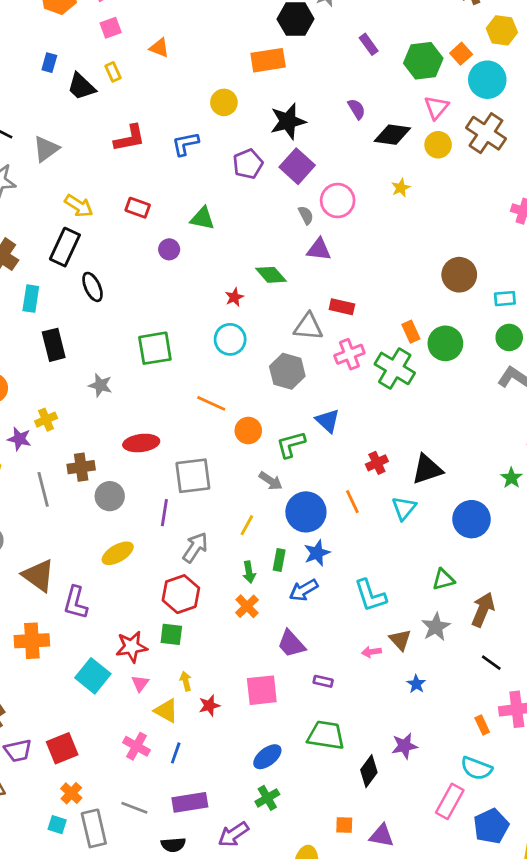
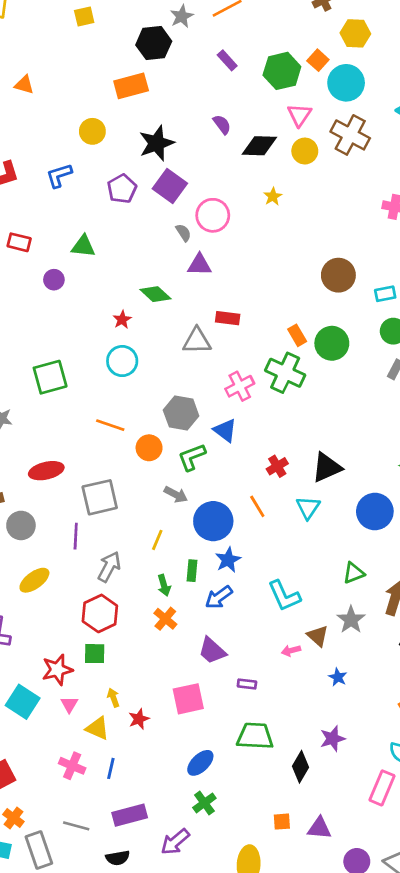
pink cross: (349, 354) -> (240, 386), moved
gray hexagon: (287, 371) -> (181, 413), moved

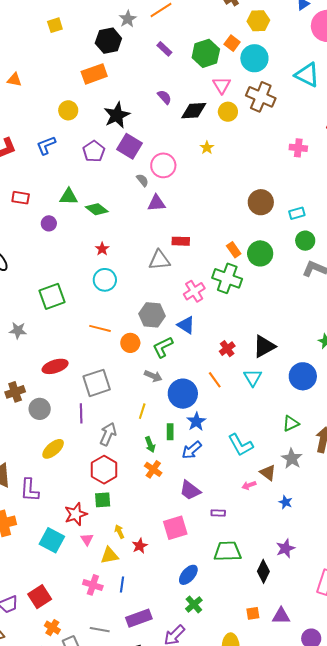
green diamond: (155, 294) -> (97, 209), moved
yellow triangle: (97, 728) -> (109, 555), turned -30

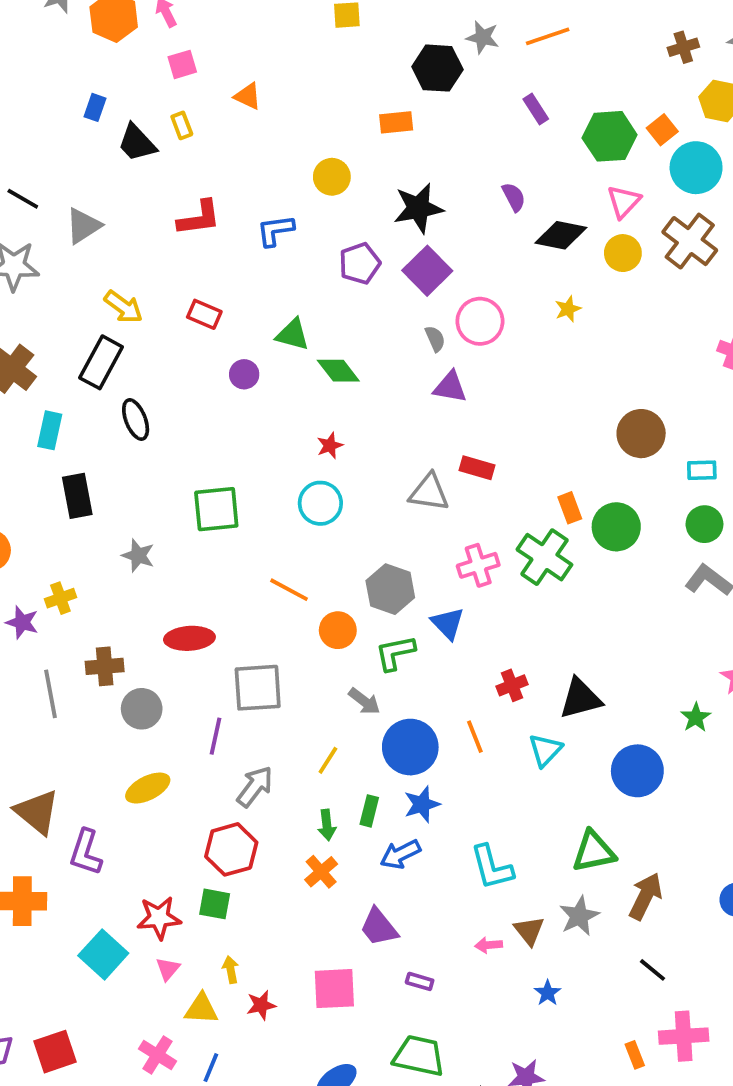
gray star: (128, 19) -> (483, 37), turned 30
orange rectangle: (94, 74) -> (396, 122), size x0.7
green triangle: (291, 423) -> (594, 851), size x1.4

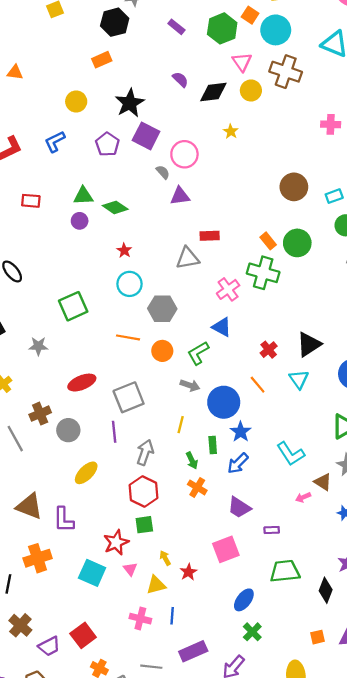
purple circle: (244, 374) -> (80, 221), moved
gray hexagon: (390, 589) -> (162, 309), moved

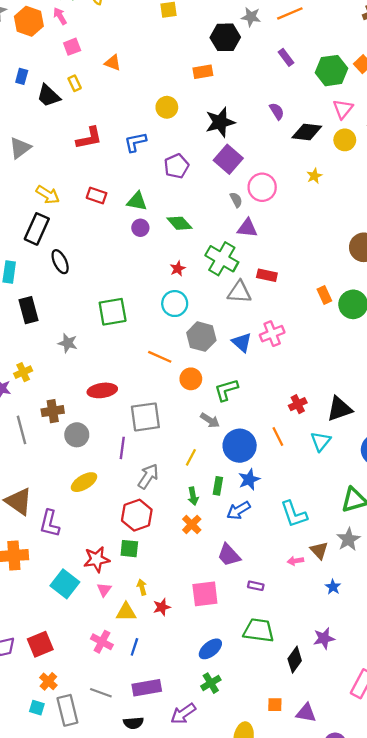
purple pentagon: (107, 144) -> (176, 166), moved
green triangle: (83, 196) -> (137, 201), moved
green cross: (263, 273) -> (222, 259), moved
blue triangle: (222, 327) -> (242, 342), moved

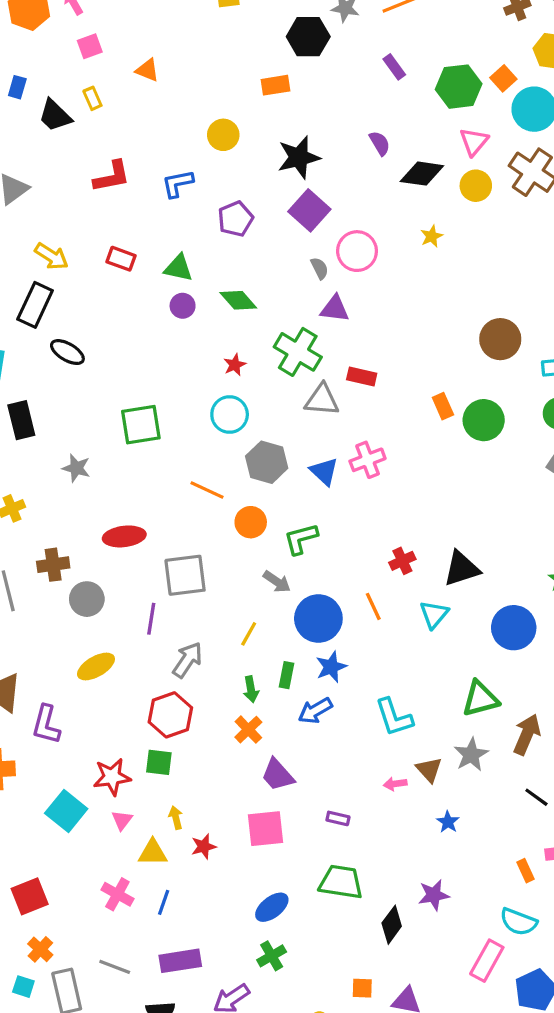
black ellipse: (60, 262) -> (67, 352), turned -35
purple trapezoid: (229, 555) -> (278, 775), moved

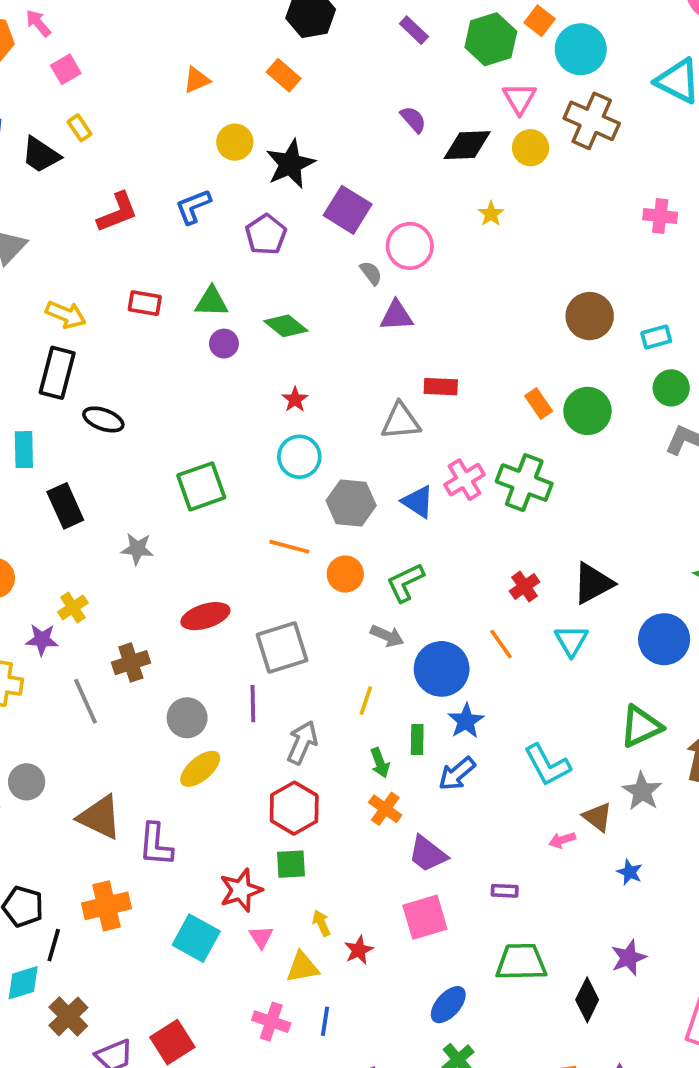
orange triangle: (147, 70) -> (197, 80), moved, turned -35
orange rectangle: (276, 85) -> (284, 75), turned 60
black star: (299, 157) -> (290, 164), moved
green cross: (298, 352) -> (524, 483), moved
gray circle: (87, 599) -> (187, 718), moved

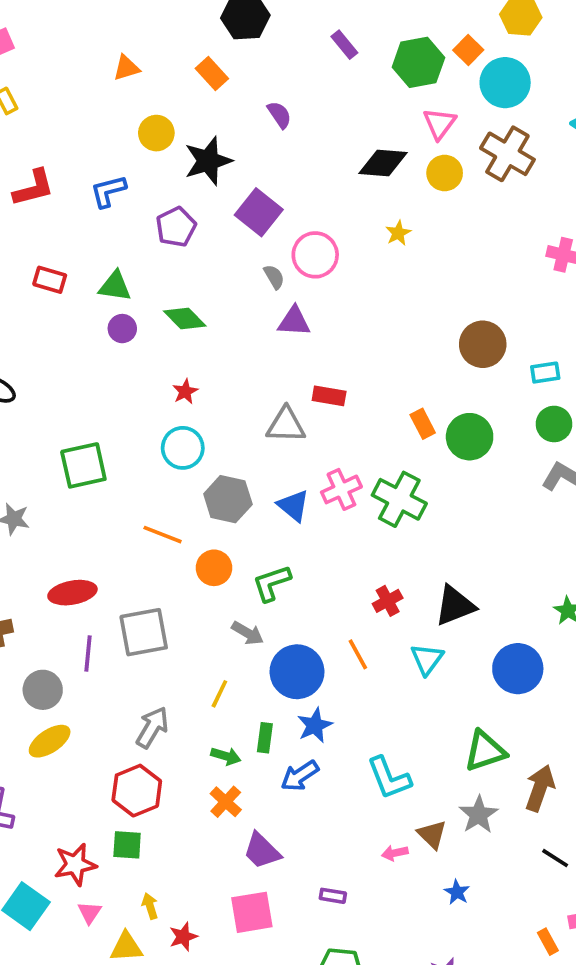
purple semicircle: (413, 119) -> (279, 115), moved
purple line: (253, 704) -> (88, 653), moved
green arrow: (380, 763) -> (226, 756), turned -60

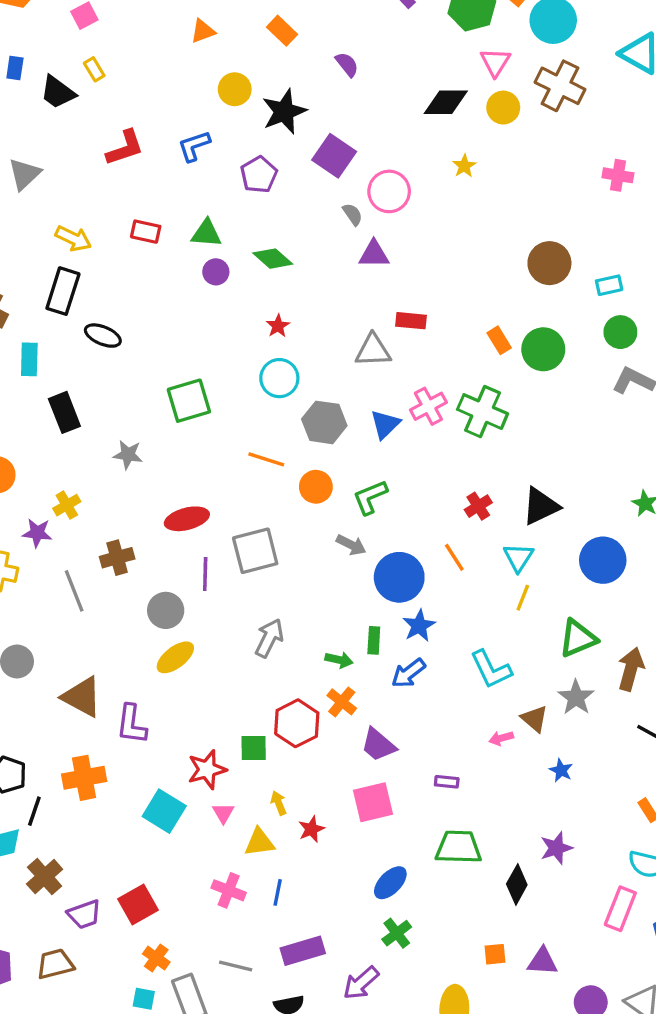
blue triangle: (293, 506) -> (385, 424), turned 40
yellow line: (219, 694) -> (523, 598), moved
red hexagon: (137, 791) -> (297, 723), moved

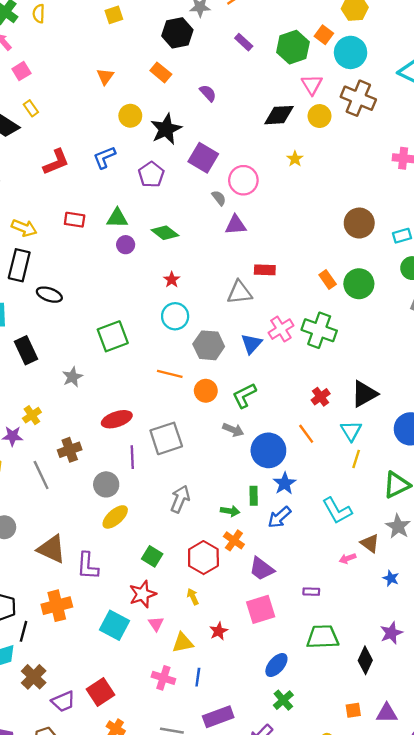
orange triangle: (203, 31) -> (105, 76), turned -30
gray star: (128, 455) -> (72, 377), turned -30
green square: (254, 748) -> (152, 556), moved, turned 36
yellow arrow: (279, 803) -> (193, 597), moved

